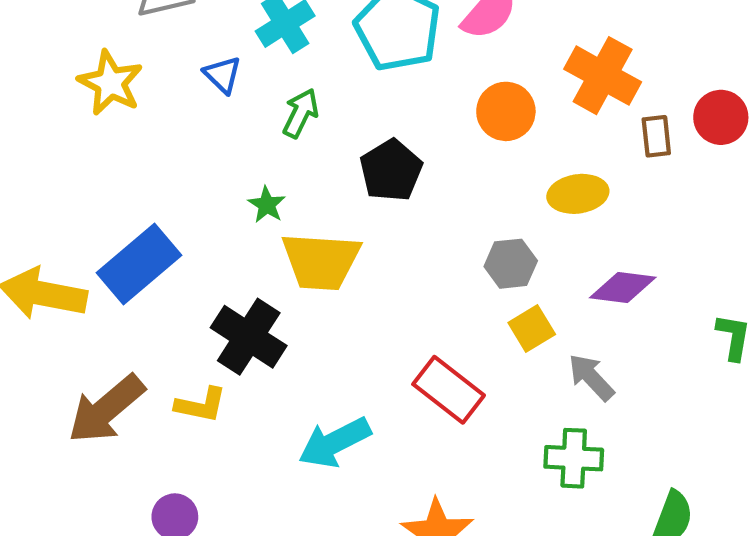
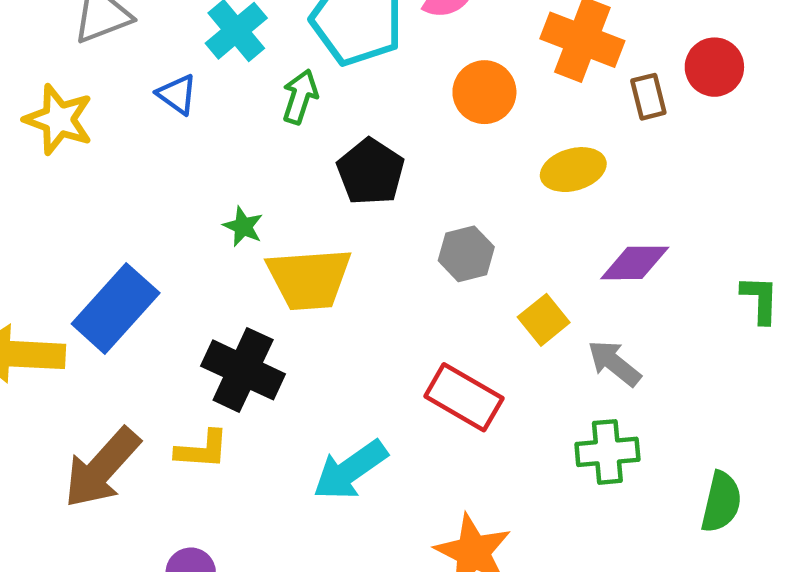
green arrow: (301, 113) -> (300, 97), moved
gray hexagon: (511, 264) -> (466, 254), moved

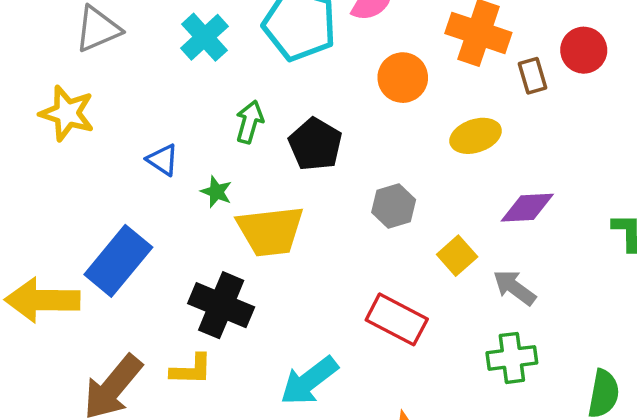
blue triangle: (177, 94) -> (163, 160), moved
green arrow: (300, 97) -> (250, 122), moved

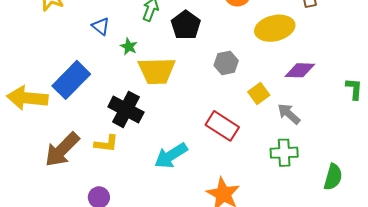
yellow ellipse: (476, 136) -> (275, 28), size x1.4

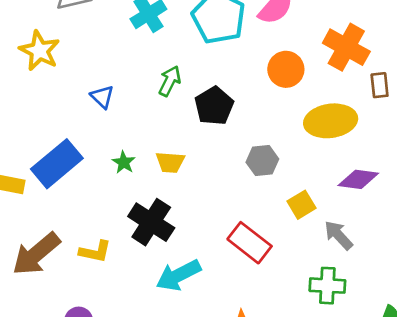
green star: (129, 47) -> (124, 162), moved
yellow trapezoid: (157, 71) -> (170, 162), size x0.6
black cross: (126, 109) -> (151, 222), moved

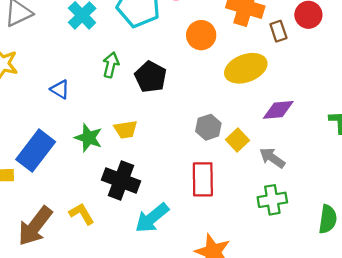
gray hexagon: (262, 161) -> (208, 127), moved
green star: (124, 162) -> (89, 138), size x1.5
red rectangle: (250, 243) -> (203, 179), turned 64
yellow L-shape: (95, 252) -> (82, 214), turned -120

